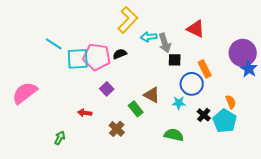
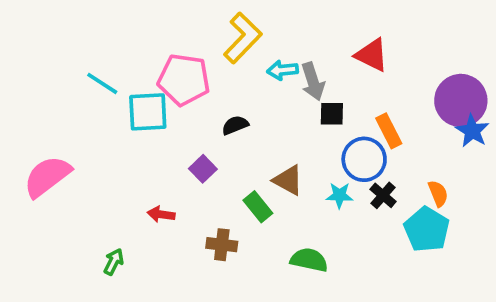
black semicircle: (120, 54) -> (235, 125), moved
pink pentagon: (97, 57) -> (184, 80), moved
black cross: (204, 115) -> (383, 195), moved
brown cross: (117, 129) -> (222, 245), turned -35
green semicircle: (174, 135) -> (309, 260), moved

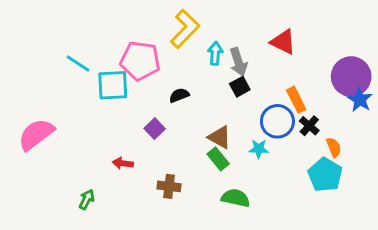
cyan arrow: (283, 70) -> (215, 53), turned 100
black square: (332, 114) -> (240, 87), moved, turned -30
black cross: (383, 195) -> (309, 126), moved
green rectangle: (258, 207) -> (218, 159), moved

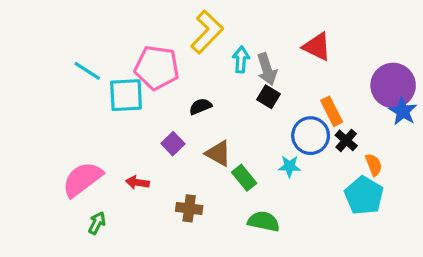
black square: (240, 87) -> (268, 97), turned -30
pink semicircle: (36, 134) -> (82, 179), moved
brown triangle: (220, 137) -> (218, 153), moved

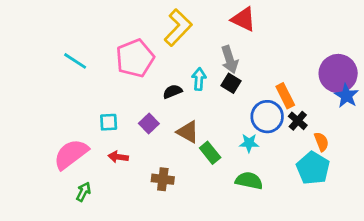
red triangle: (317, 47) -> (243, 19), moved
cyan arrow: (241, 60) -> (199, 79), moved
pink pentagon: (157, 68) -> (135, 58), turned -30
cyan square: (126, 95) -> (109, 122), moved, size x0.6
green semicircle: (264, 221) -> (249, 181), moved

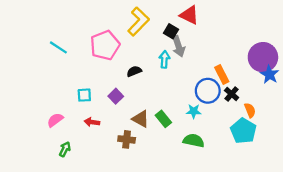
cyan arrow: (199, 79) -> (164, 59), moved
black square: (231, 83) -> (171, 31), moved
brown triangle: (188, 132) -> (141, 119), moved
pink semicircle: (71, 154) -> (55, 120), size x0.6

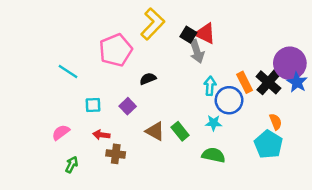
red triangle: (189, 15) -> (205, 33), moved
cyan line: (58, 47) -> (68, 72), moved
cyan arrow: (164, 59) -> (210, 86), moved
black cross: (232, 94) -> (268, 82), moved, size x1.5
brown cross: (127, 139) -> (116, 154), moved

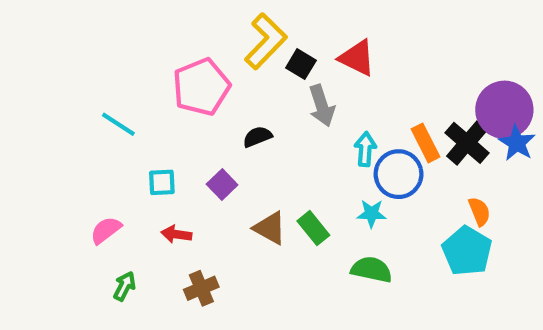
black square: (188, 35) -> (301, 64), moved
gray arrow: (197, 51) -> (322, 106), moved
brown cross: (116, 154) -> (201, 288), moved, turned -30

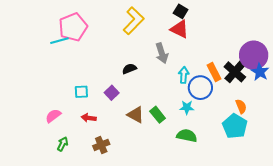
black square: (301, 64) -> (181, 11), moved
pink pentagon: (201, 87) -> (73, 27), moved
cyan line: (118, 124) -> (59, 41), moved, turned -48

